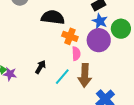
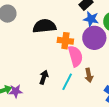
pink semicircle: (76, 54) -> (75, 56), size x1.5
brown arrow: (85, 75) -> (89, 75), size x0.6

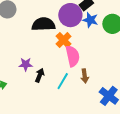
purple circle: (94, 38) -> (70, 15), moved
orange cross: (65, 41) -> (64, 40), turned 35
purple star: (16, 91) -> (26, 64), moved

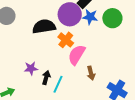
pink semicircle: (73, 56) -> (77, 55), turned -130
cyan line: (63, 81) -> (58, 84), moved

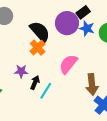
black semicircle: (44, 26) -> (40, 32), turned 50
orange cross: (66, 40) -> (38, 48), moved
brown arrow: (91, 73) -> (92, 85), moved, size x1.5

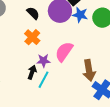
black semicircle: (40, 32) -> (33, 13), moved, size x0.6
purple star: (21, 71) -> (43, 61), moved

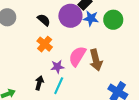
brown arrow: (89, 70) -> (96, 60), moved
black arrow: (32, 72) -> (39, 83), moved

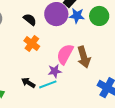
purple star: (57, 67) -> (55, 71), moved
black arrow: (39, 83) -> (28, 83), turned -72
cyan line: (59, 86) -> (48, 84), turned 48

